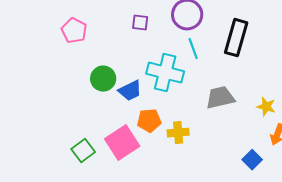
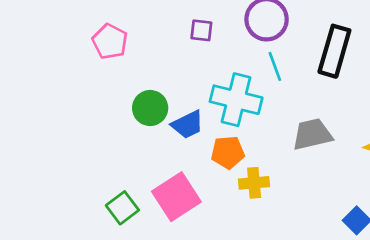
orange pentagon: (149, 121) -> (228, 152), moved

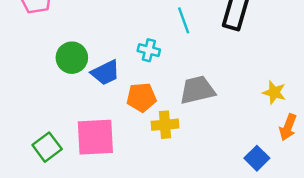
cyan cross: (236, 100) -> (149, 50), size x0.5
gray trapezoid: (312, 134) -> (197, 90), moved
pink square: (176, 197) -> (95, 137), turned 30

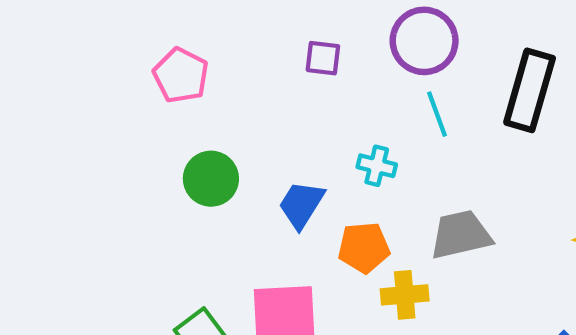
green circle: (72, 58) -> (211, 179), moved
blue trapezoid: (105, 73) -> (301, 205), turned 148

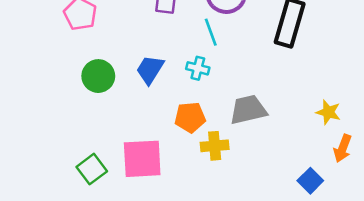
cyan line: (437, 114) -> (211, 32), moved
blue trapezoid: (301, 205) -> (150, 70), moved

